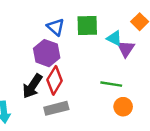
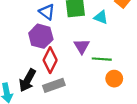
purple triangle: (126, 49) -> (82, 46), moved
black arrow: (32, 86) -> (27, 80), moved

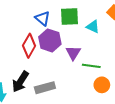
purple hexagon: (41, 36) -> (50, 40), moved
red diamond: (50, 60) -> (29, 46), moved

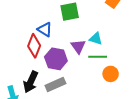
blue triangle: (43, 18) -> (45, 29), moved
cyan triangle: (93, 27) -> (96, 39), moved
purple hexagon: (50, 40) -> (56, 59), moved

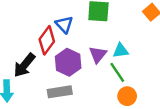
cyan triangle: (96, 39) -> (121, 51), turned -40
green line: (98, 57) -> (117, 72), turned 42
black arrow: (31, 82) -> (24, 65), moved

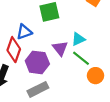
blue triangle: (64, 24) -> (24, 32), turned -49

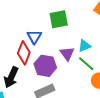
blue triangle: (24, 32) -> (34, 37), turned -42

